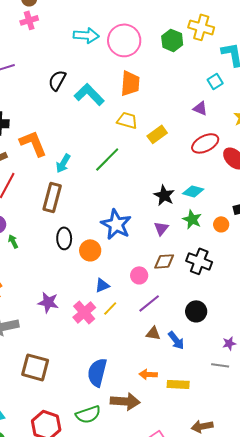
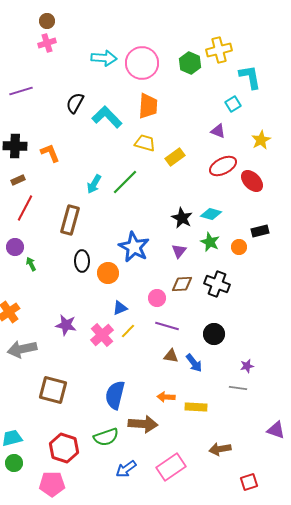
yellow cross: (201, 27) -> (219, 50), turned -30
orange L-shape: (33, 143) -> (50, 153), moved, size x0.7
cyan arrow: (63, 163) -> (94, 184), moved
purple line: (149, 303) -> (167, 326), turned 55

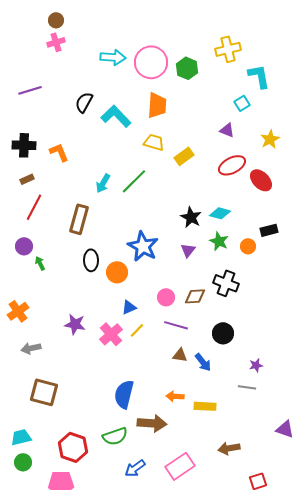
green hexagon: (190, 63) -> (187, 68), moved
brown diamond: (182, 284) -> (195, 296), moved
gray arrow: (22, 349) -> (31, 348), size x0.7
brown square: (53, 390) -> (44, 392), moved

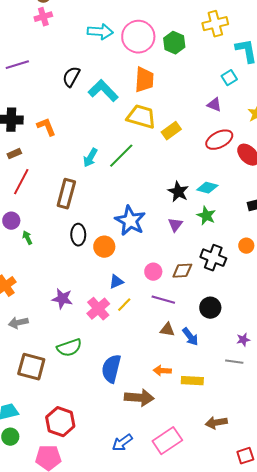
yellow trapezoid: (154, 142) -> (141, 117), size x1.4
orange circle: (248, 246) -> (246, 246), moved
green semicircle: (115, 436) -> (69, 348), moved

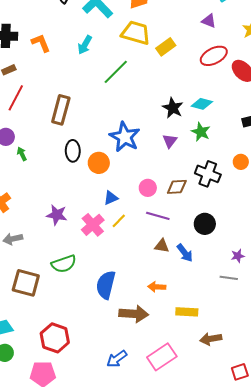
cyan arrow: (90, 158) -> (85, 45), moved
yellow rectangle: (192, 381) -> (187, 312), moved

